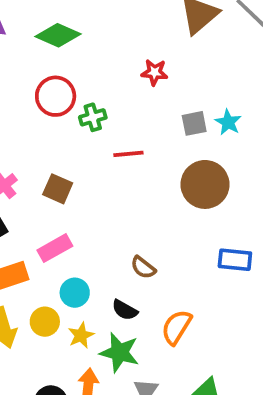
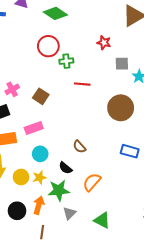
gray square: (194, 123) -> (122, 64), moved
yellow circle: (45, 322) -> (21, 177), moved
green star: (119, 352) -> (59, 190), turned -30

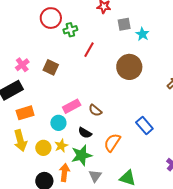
red line: (82, 84) -> (89, 50), turned -56
pink rectangle: (34, 128) -> (72, 106), moved
blue rectangle: (130, 151) -> (144, 126), moved, turned 42

